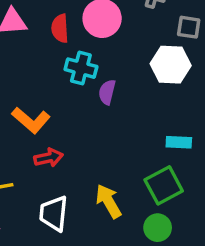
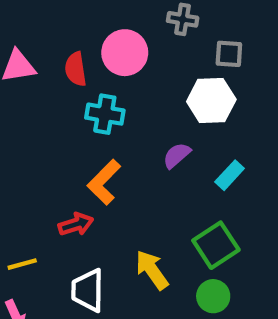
purple semicircle: (107, 92) -> (177, 155), moved, turned 40
orange L-shape: (31, 120) -> (104, 182), moved, turned 99
cyan rectangle: (179, 142) -> (230, 175), moved, turned -45

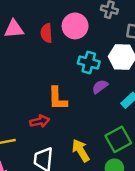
cyan cross: (105, 114) -> (89, 62), moved
orange L-shape: (104, 182) -> (57, 99), turned -50

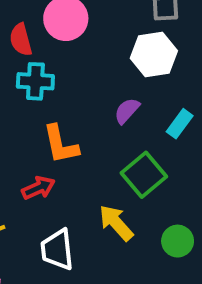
cyan cross: (89, 62) -> (35, 81), moved
green square: (118, 139) -> (144, 175), moved

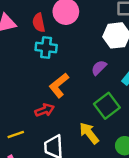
orange L-shape: (61, 144) -> (59, 85), turned 60

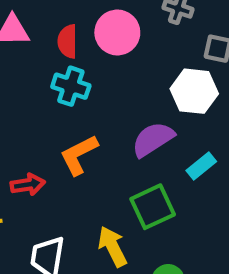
purple semicircle: (99, 68) -> (153, 139), size x1.5
red arrow: (45, 110) -> (28, 185), moved

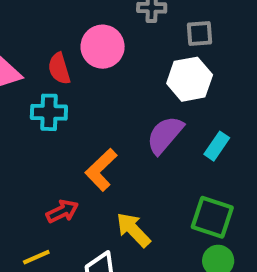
cyan cross: (71, 86) -> (49, 112), moved
green square: (153, 207) -> (212, 217), moved, turned -30
yellow arrow: (113, 247) -> (133, 230), moved

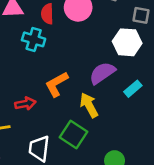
green square: (212, 217) -> (74, 135), moved
yellow arrow: (133, 230) -> (89, 105), moved

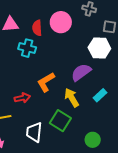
cyan rectangle: (133, 89) -> (100, 95), moved

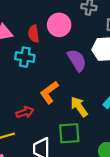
purple semicircle: (81, 72) -> (77, 60), moved, turned 100
green square: (60, 121) -> (69, 133), turned -30

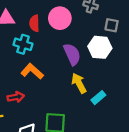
orange L-shape: (49, 92) -> (32, 71), moved, turned 70
yellow arrow: (79, 107) -> (79, 83), moved

